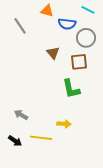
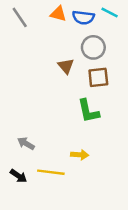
blue semicircle: (67, 24) -> (83, 17), moved
gray line: (20, 26) -> (20, 17), moved
gray circle: (86, 38) -> (93, 47), moved

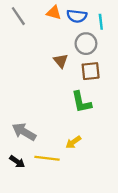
cyan line: (110, 12) -> (101, 22), moved, turned 56
gray arrow: (26, 143) -> (24, 132), size x1.5
yellow arrow: (80, 155) -> (73, 142), turned 140

